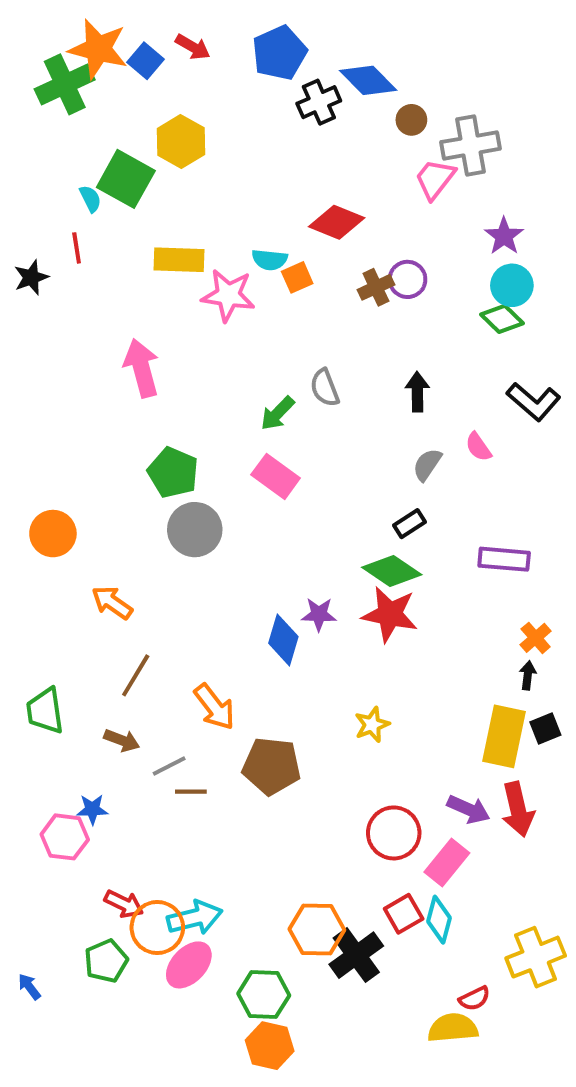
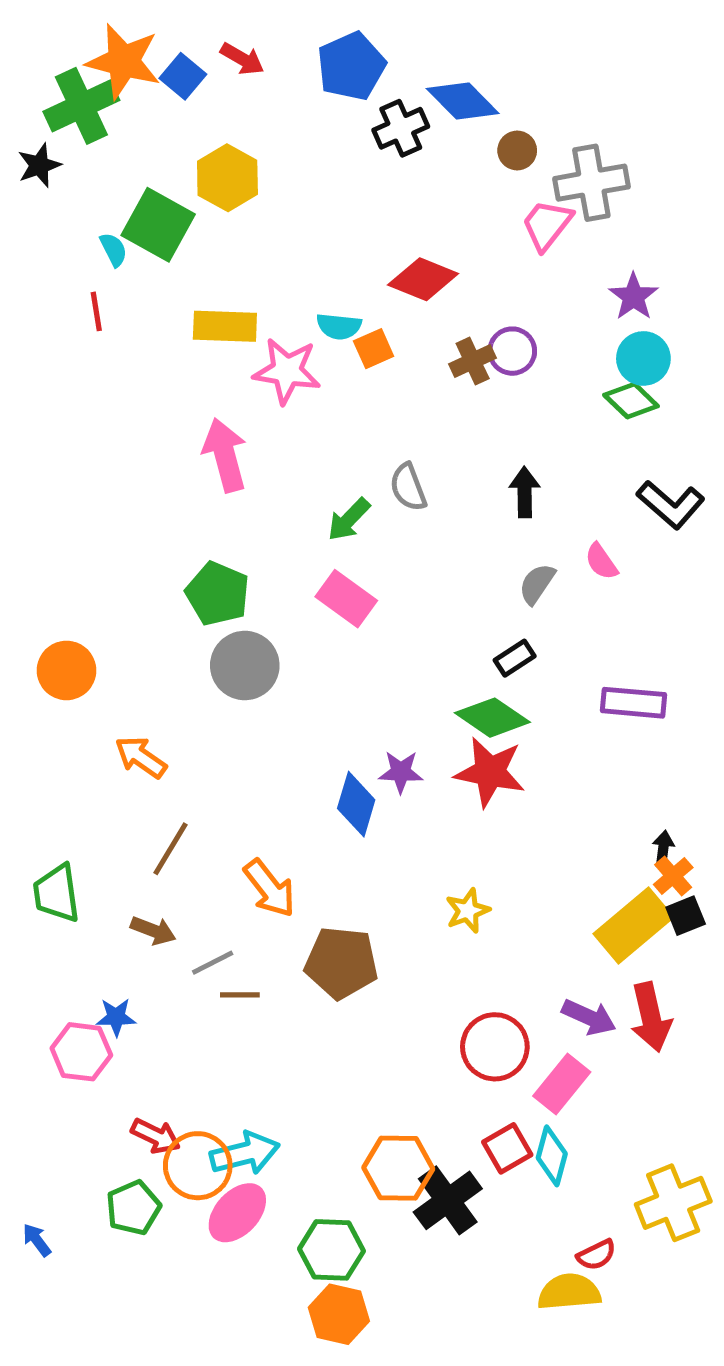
black star: (31, 277) -> (39, 165), moved
pink arrow: (142, 368) -> (225, 455), moved
orange cross: (536, 638) -> (673, 876), moved
yellow rectangle: (504, 736) -> (634, 926), turned 38

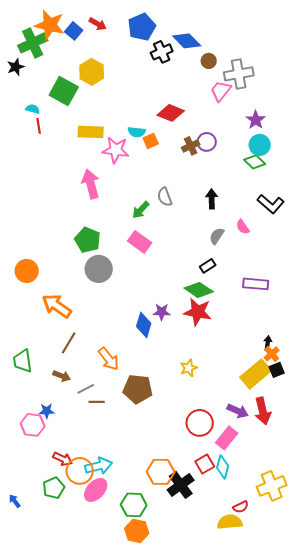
cyan semicircle: (114, 250) -> (33, 109), moved, turned -48
orange arrow: (141, 757) -> (57, 306), size x1.4

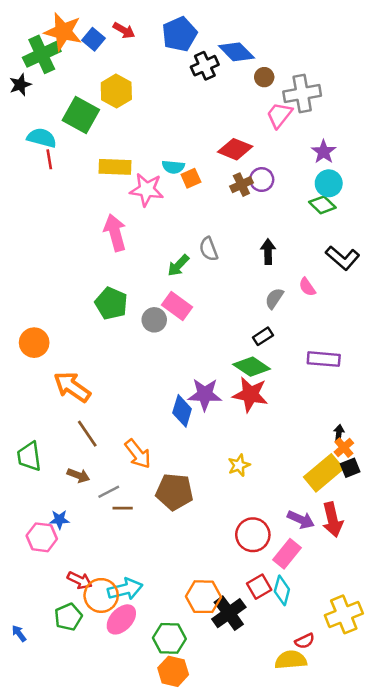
cyan semicircle: (33, 109) -> (42, 138), size x1.6
red diamond: (171, 113) -> (235, 149), moved
gray circle: (99, 269) -> (154, 320), moved, size x0.7
purple star: (162, 312) -> (205, 394), size x1.5
brown line: (69, 343) -> (87, 434), turned -65

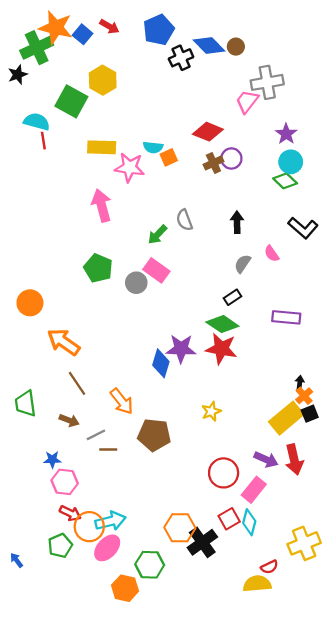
brown circle: (264, 77) -> (236, 47), moved
pink hexagon: (42, 537) -> (65, 482), moved
orange hexagon: (173, 671) -> (125, 588), moved

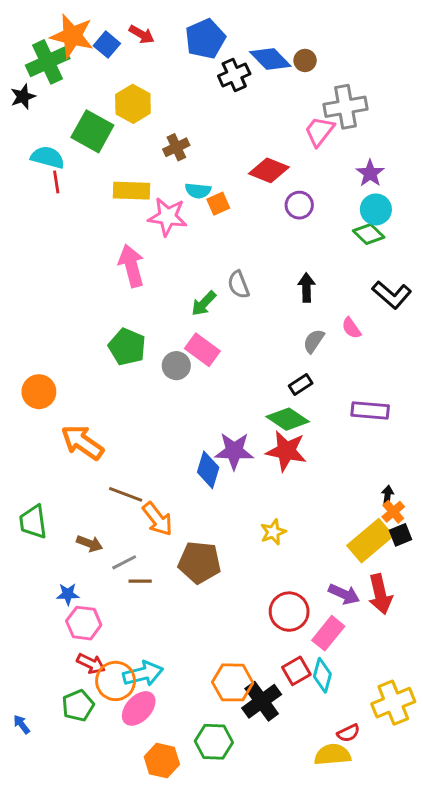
brown cross: (213, 163) -> (176, 147), moved
brown line: (77, 383) -> (126, 494), moved, turned -35
green hexagon: (150, 565) -> (214, 742), moved

